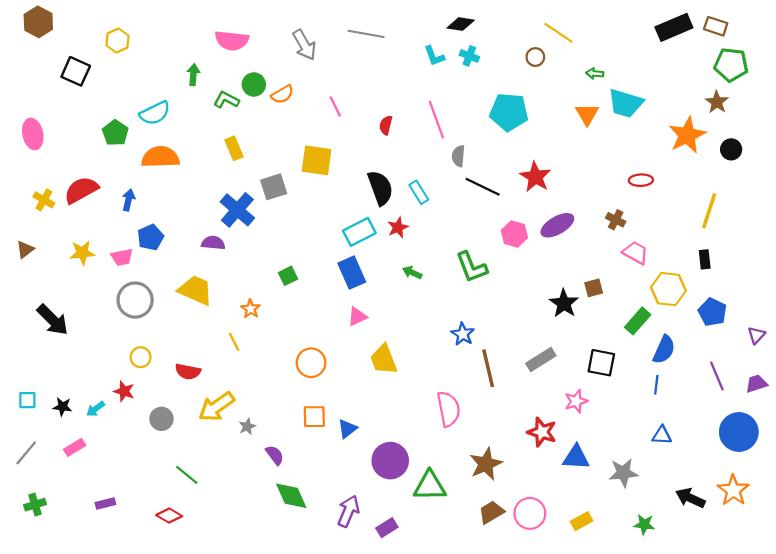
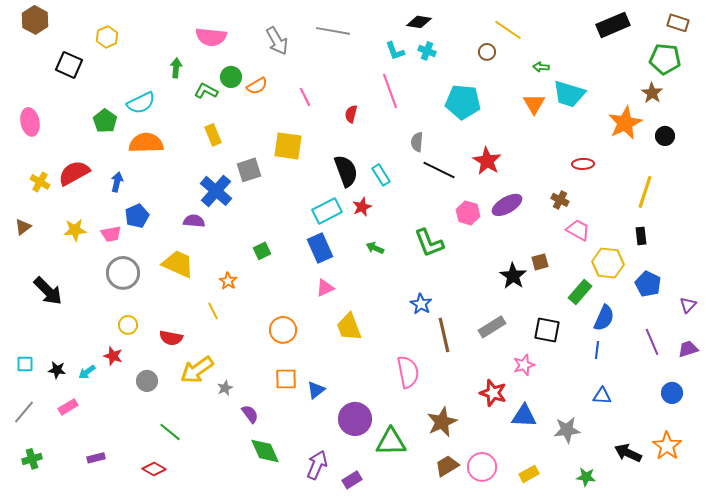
brown rectangle: (716, 26) -> (678, 23), moved
pink line: (436, 120) -> (390, 91), moved
blue circle: (739, 432) -> (672, 393), size x0.6

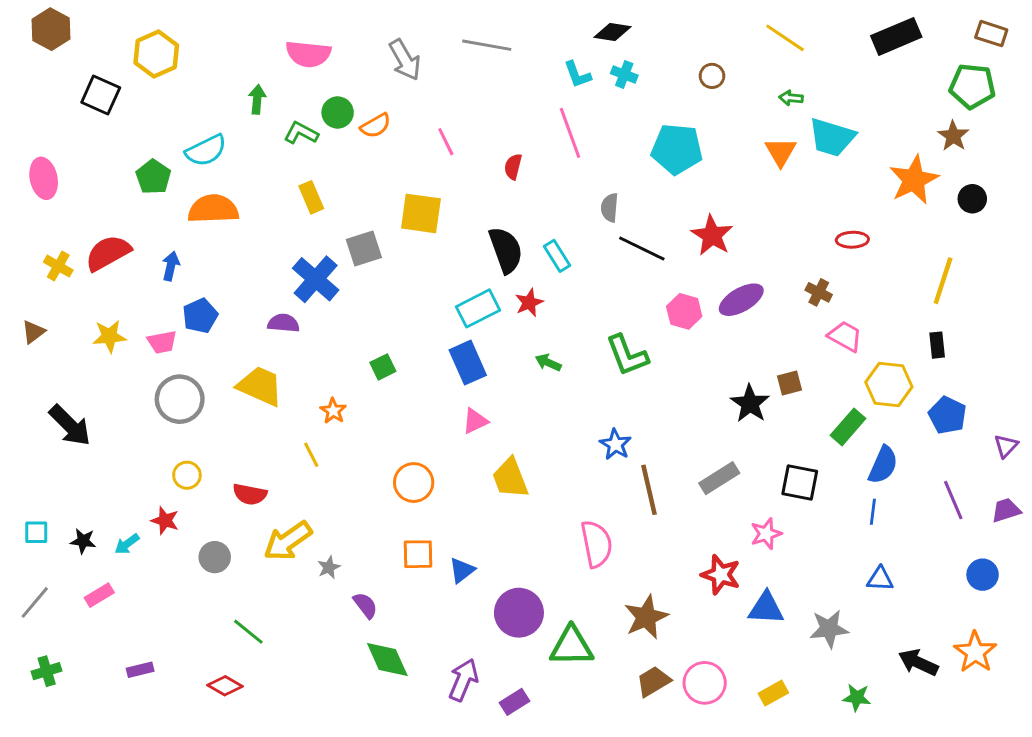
yellow line: (508, 30) -> (785, 38), moved
yellow hexagon: (107, 37) -> (156, 54), size x1.4

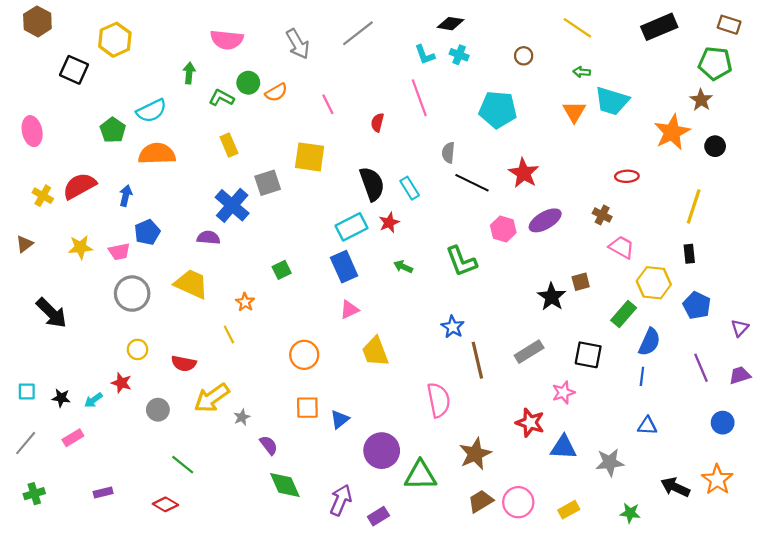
gray line: (487, 45) -> (358, 33), turned -48

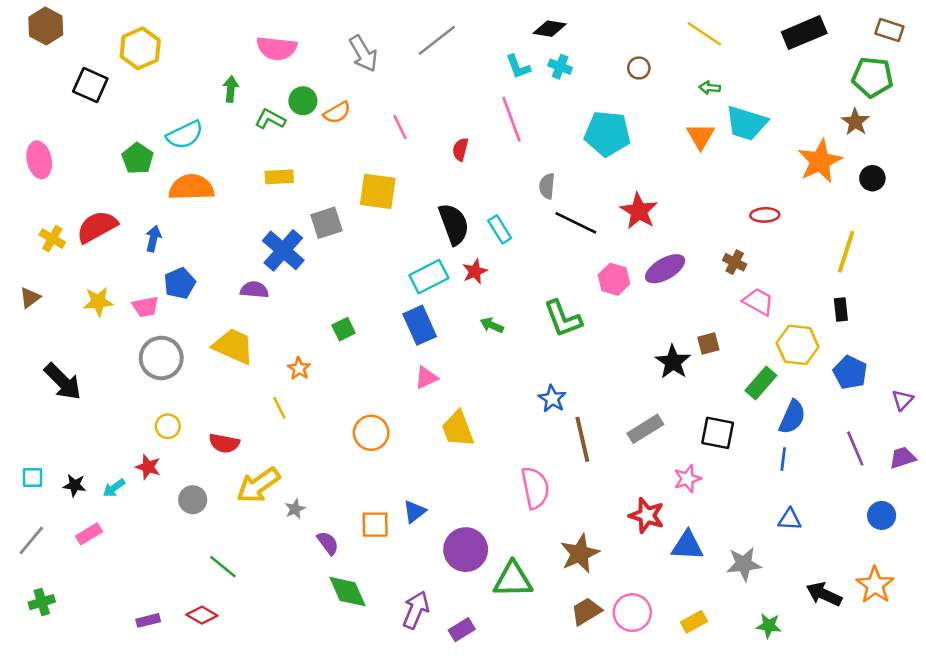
yellow rectangle: (229, 145) -> (279, 177), turned -70
orange square: (307, 408) -> (375, 525), moved
purple rectangle: (103, 493) -> (148, 620), moved

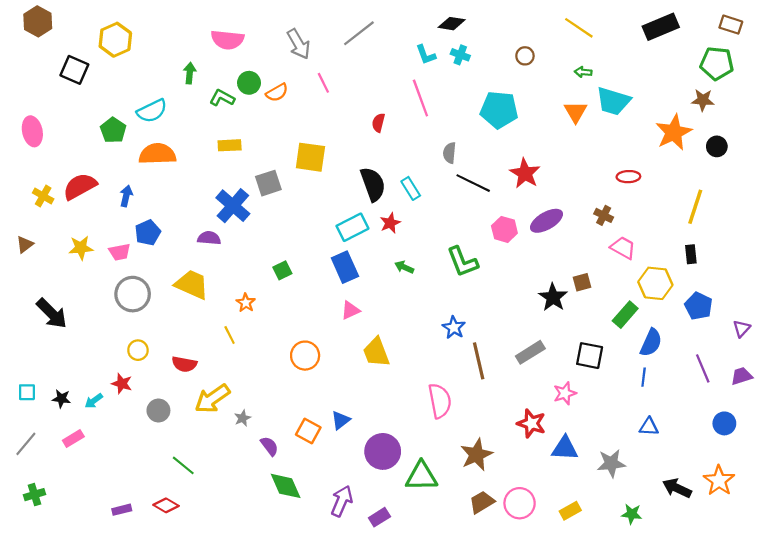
brown star: (855, 122) -> (703, 100), turned -30
pink line: (400, 127) -> (323, 83), moved
orange square: (375, 525) -> (308, 431), turned 30

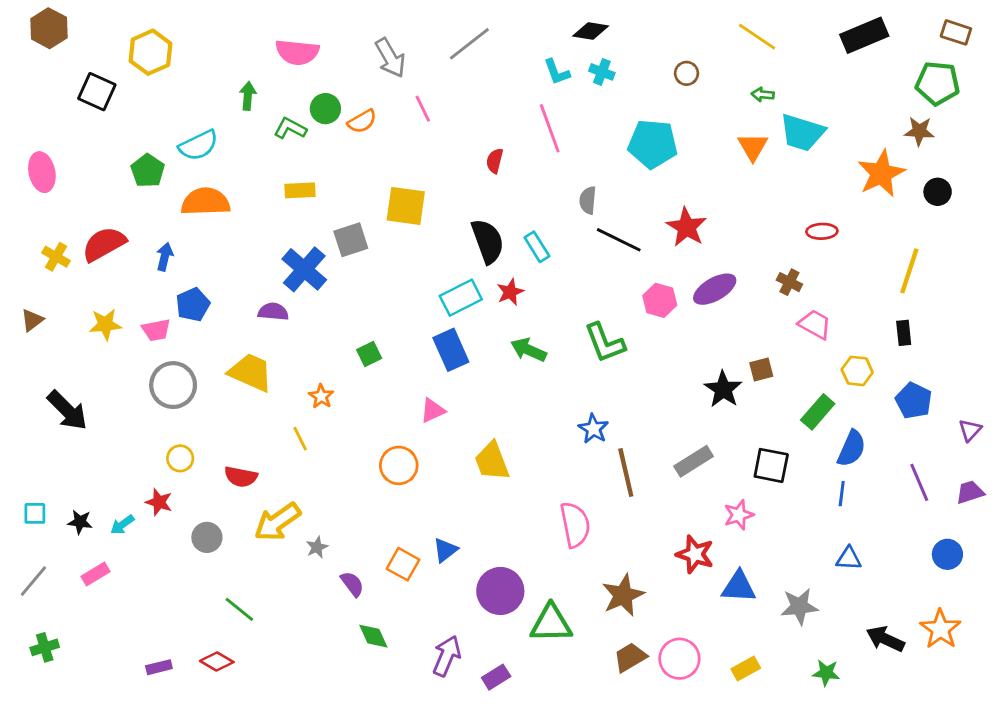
green arrow: (404, 267) -> (529, 350), size x1.4
yellow hexagon: (655, 283) -> (857, 371), size x0.7
pink triangle: (350, 310) -> (433, 410), moved
green diamond: (286, 486) -> (373, 636), size x0.7

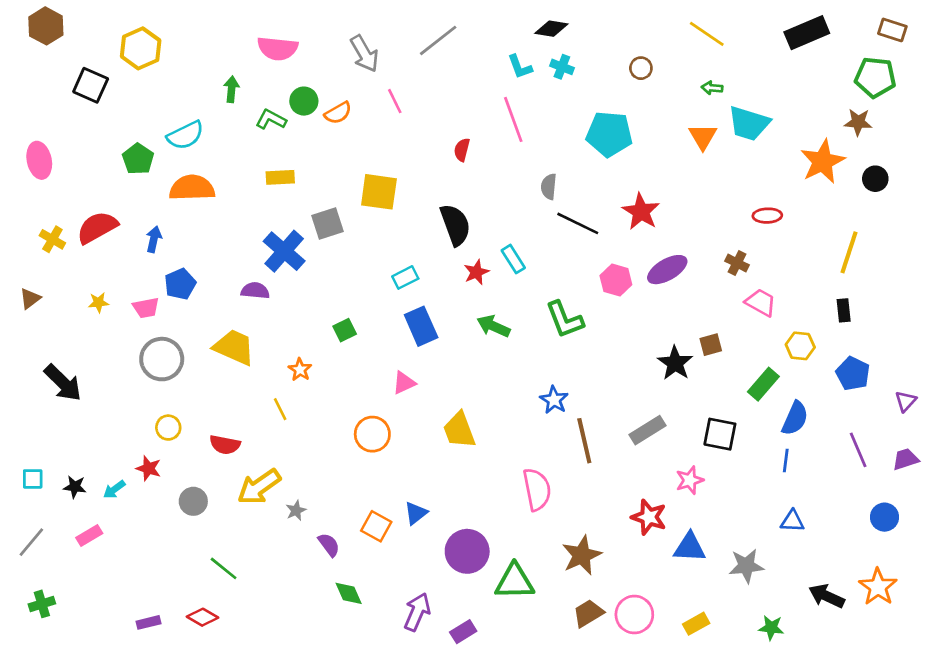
cyan rectangle: (537, 247) -> (513, 259), moved
cyan rectangle: (461, 298) -> (405, 277), moved, size x0.7
yellow star: (105, 324) -> (98, 302), size x0.7

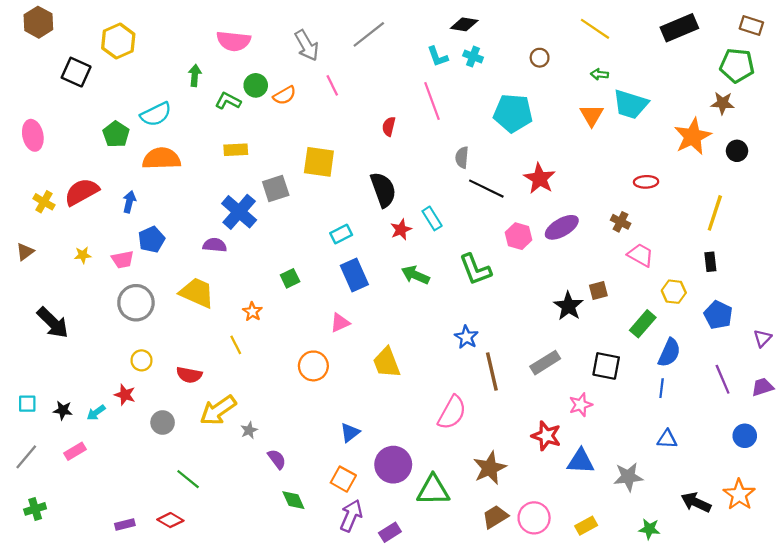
pink semicircle: (537, 489) -> (452, 413), turned 40
orange square: (376, 526) -> (343, 479), moved

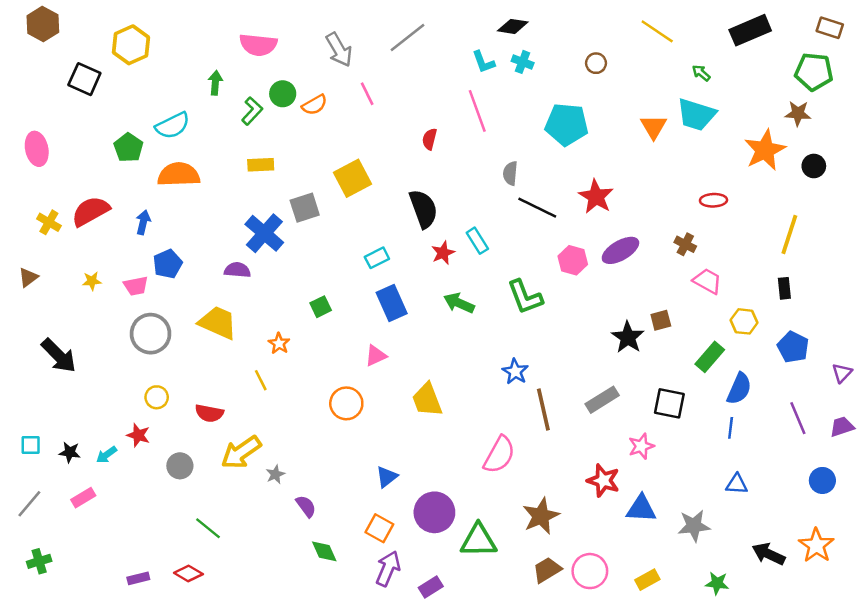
green arrow: (599, 74) -> (701, 73), moved, turned 35
green L-shape: (228, 101) -> (252, 111), turned 105
yellow square: (319, 162) -> (352, 178), turned -36

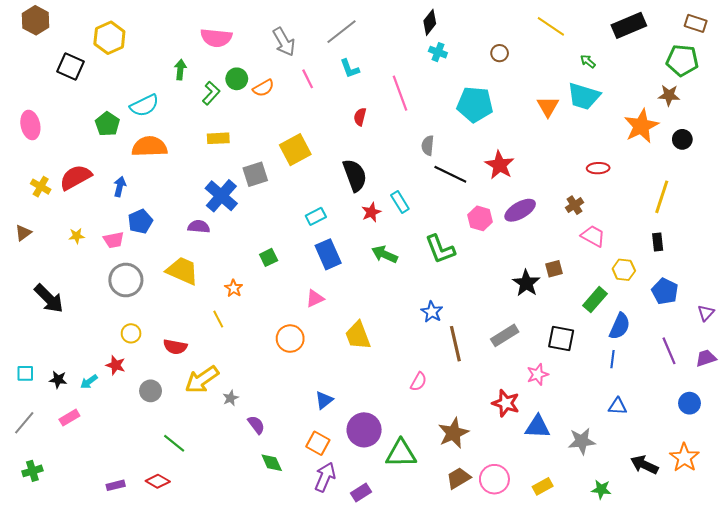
black diamond: (513, 26) -> (430, 22), turned -60
cyan L-shape: (483, 62) -> (350, 69), moved
brown cross: (685, 244) -> (575, 205), turned 30
pink semicircle: (499, 455) -> (418, 382), size x0.6

